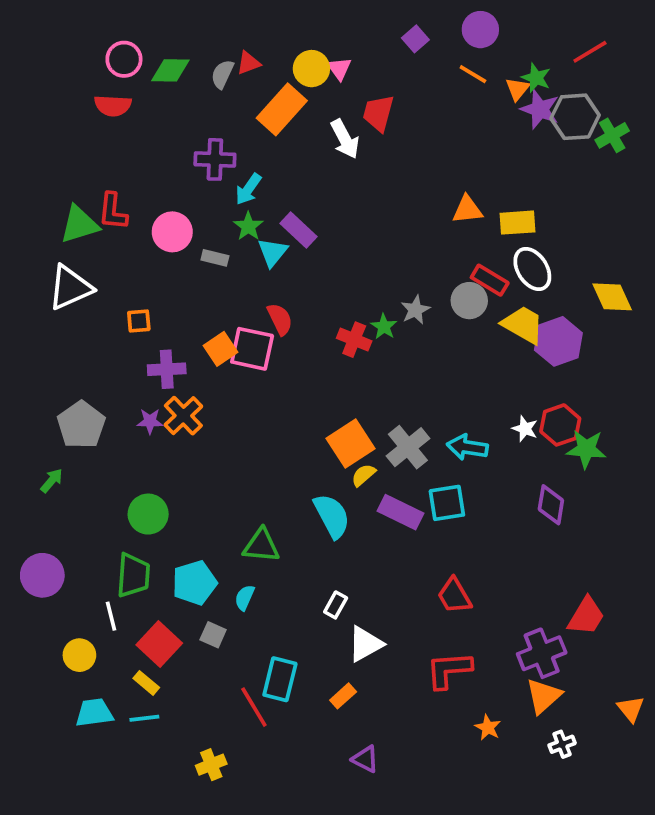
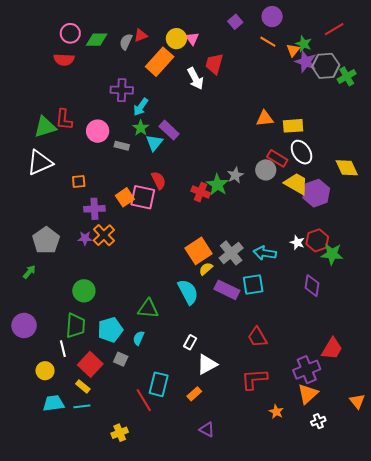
green star: (384, 327) -> (217, 185), size x1.5

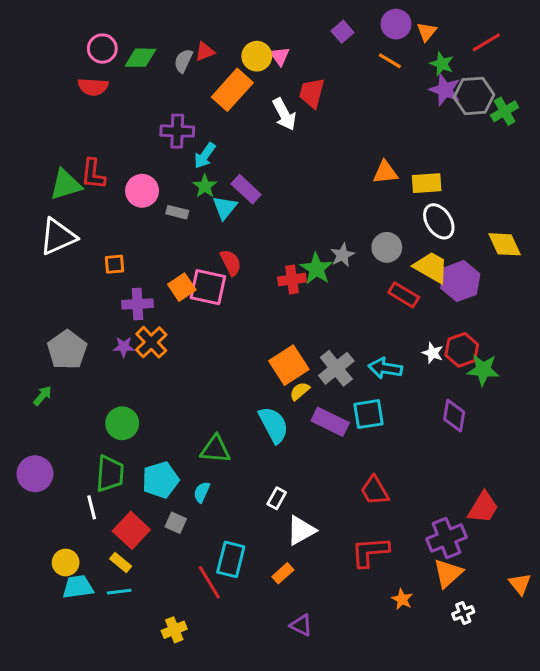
orange triangle: (293, 50) -> (427, 32), moved
red rectangle: (277, 158) -> (404, 295), moved
red cross: (201, 192) -> (292, 279), turned -30
yellow circle: (45, 371) -> (66, 562), moved

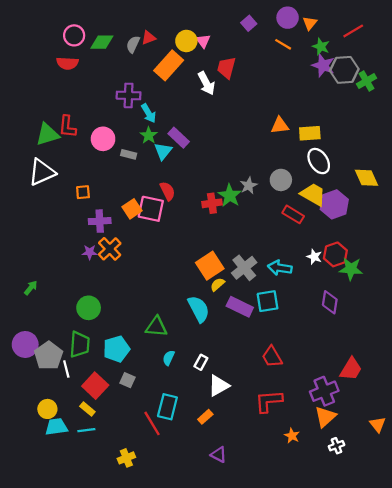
cyan arrow: (205, 156) -> (149, 113), turned -66
gray pentagon: (67, 350) -> (49, 356), moved
cyan semicircle: (202, 492) -> (169, 358), moved

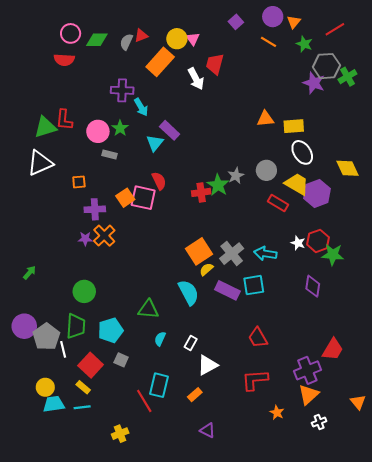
purple star: (323, 65) -> (314, 83), moved
green star: (149, 135) -> (120, 128), moved
gray rectangle: (129, 154) -> (110, 155), moved

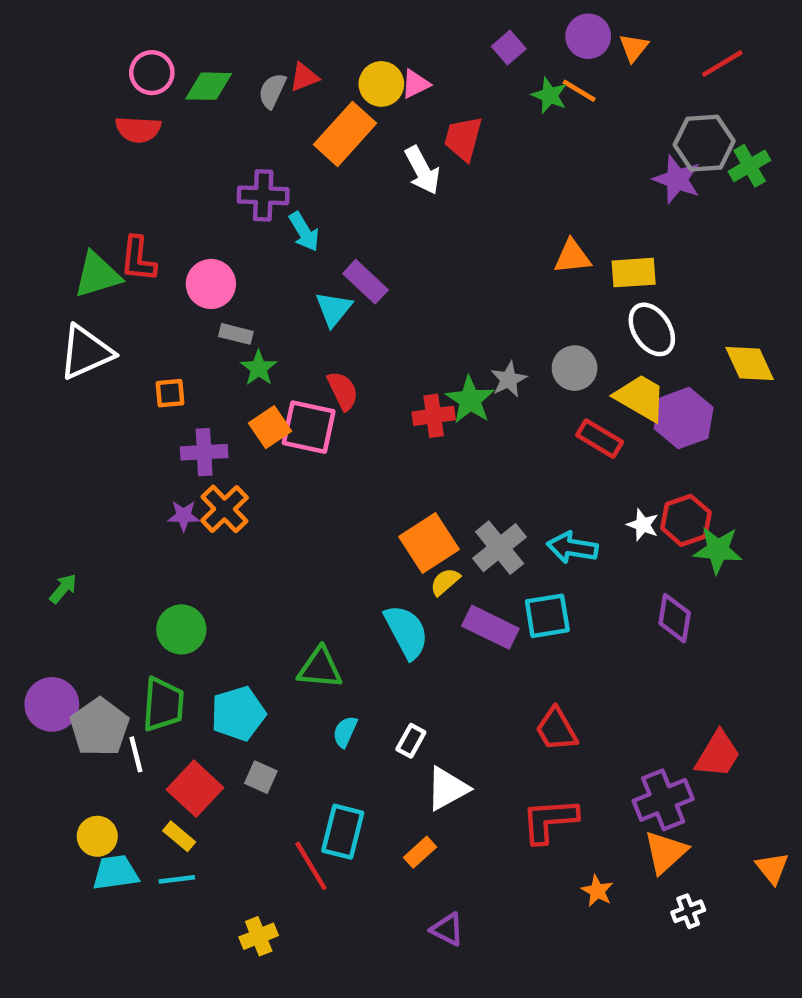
pink triangle: (193, 39) -> (415, 84), turned 40
green star: (304, 44) -> (550, 95), moved
green star: (120, 128) -> (259, 368), moved

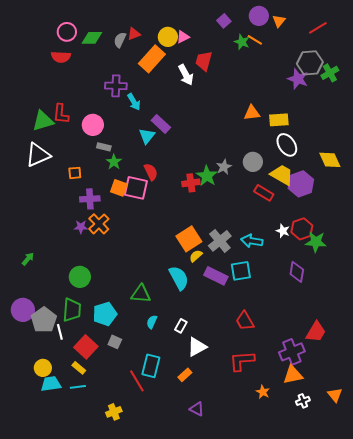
orange square: (270, 427) -> (119, 188), turned -36
orange triangle: (665, 852) -> (293, 375), turned 30
orange triangle: (772, 868) -> (335, 395), moved

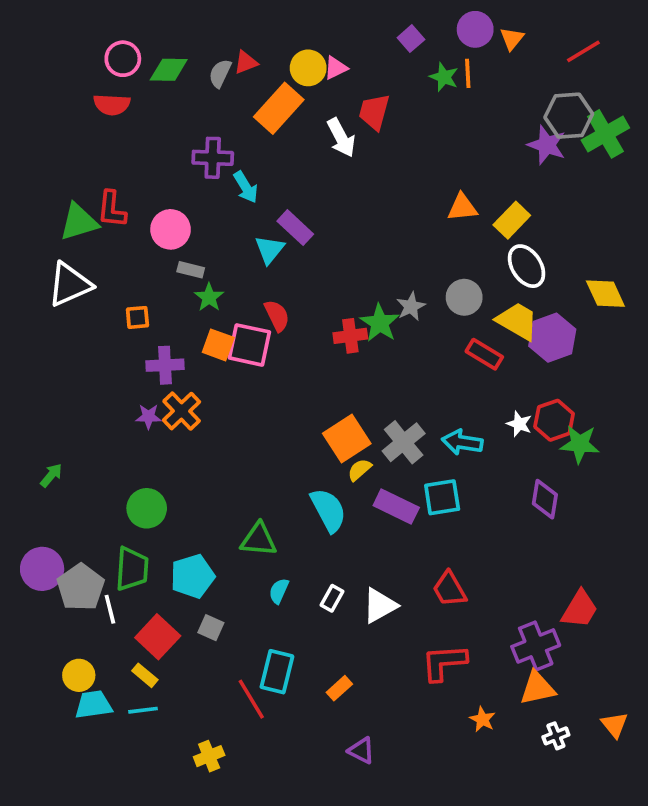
orange line: (255, 40) -> (468, 73), turned 56
green cross: (330, 73) -> (605, 134), size x1.4
yellow rectangle: (279, 120) -> (512, 220), turned -42
white triangle: (197, 347) -> (380, 606), moved

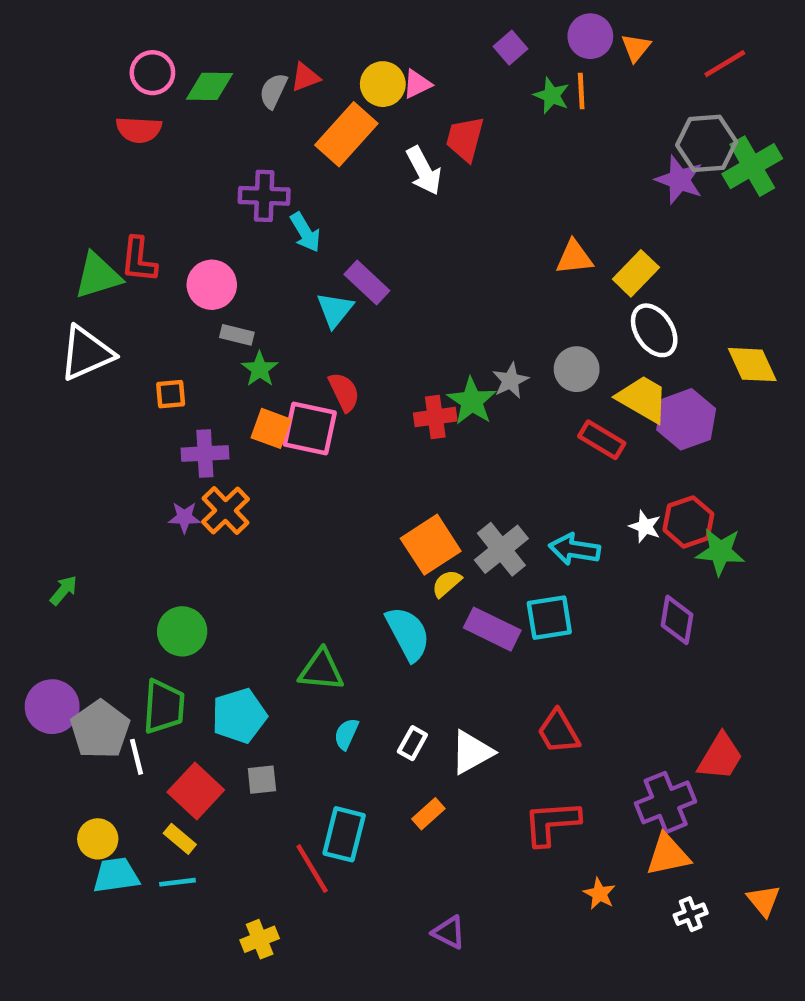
gray square: (211, 628) -> (262, 780), turned -30
orange rectangle: (339, 688) -> (428, 814), moved

